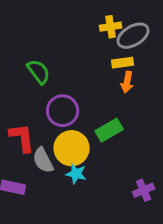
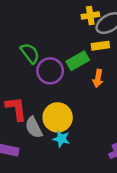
orange arrow: (127, 82) -> (98, 78), moved
purple circle: (63, 111) -> (50, 71), moved
green rectangle: (109, 130) -> (78, 61), moved

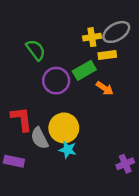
yellow cross: (90, 16) -> (92, 37), moved
green semicircle: (30, 53) -> (36, 50), moved
orange arrow: (98, 78) -> (105, 88), turned -66

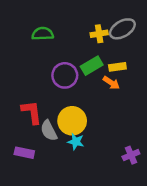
green semicircle: (36, 50) -> (43, 34), moved, turned -55
yellow rectangle: (107, 55) -> (117, 67), moved

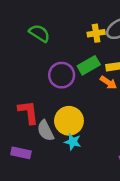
green semicircle: (43, 34) -> (39, 33), turned 35

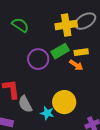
yellow cross: (96, 33) -> (66, 25), size x1.5
yellow circle: (69, 121) -> (64, 102), moved

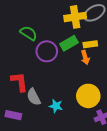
green semicircle: (20, 25) -> (29, 33), moved
orange arrow: (76, 65) -> (85, 57), turned 40
yellow circle: (64, 102) -> (88, 96), moved

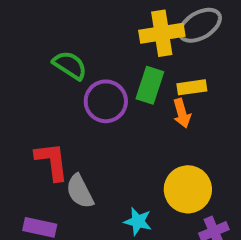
green rectangle: (69, 43) -> (150, 85), turned -42
cyan star: (56, 106) -> (138, 221), moved

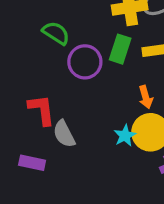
orange arrow: (182, 113) -> (146, 97), moved
cyan star: (138, 221) -> (125, 135), moved, turned 30

